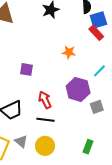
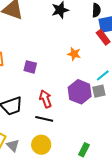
gray square: (97, 107) -> (99, 91), moved
gray triangle: (21, 141) -> (13, 145), moved

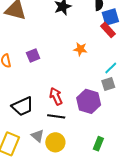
purple square: (30, 67) -> (33, 56), moved, turned -32
purple hexagon: (80, 92) -> (89, 101), moved
gray triangle: (13, 145) -> (38, 136), moved

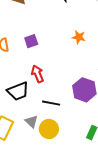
red arrow: (56, 96) -> (38, 74), moved

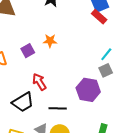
orange star: (79, 37) -> (50, 41), moved

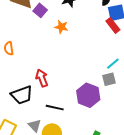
orange star: (50, 41) -> (61, 27), moved
purple square: (28, 51) -> (40, 10), moved, turned -32

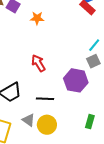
red arrow: (42, 78) -> (38, 63), moved

